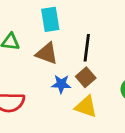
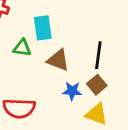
cyan rectangle: (50, 19) -> (43, 28), moved

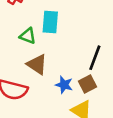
brown triangle: (58, 60) -> (37, 64), moved

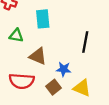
green triangle: (28, 36) -> (16, 35), moved
brown square: (88, 84) -> (54, 87), moved

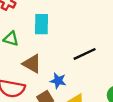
black line: (85, 42) -> (85, 54), turned 48

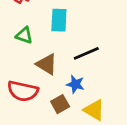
black line: (85, 54) -> (86, 53), moved

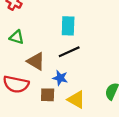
cyan rectangle: (59, 20) -> (68, 26), moved
brown square: (60, 104) -> (48, 95), turned 32

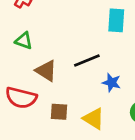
cyan rectangle: (68, 26) -> (116, 20), moved
blue star: (60, 78) -> (112, 83), moved

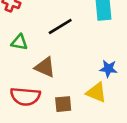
black line: (87, 61) -> (60, 27), moved
yellow triangle: (94, 119) -> (96, 92), moved

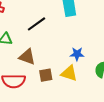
brown square: (63, 104) -> (46, 75), moved

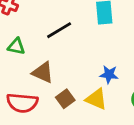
brown square: (46, 75) -> (65, 99), turned -32

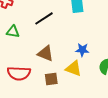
brown triangle: (43, 73) -> (45, 53), moved
brown square: (65, 99) -> (51, 79), moved, turned 32

